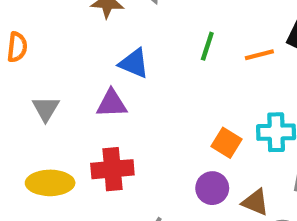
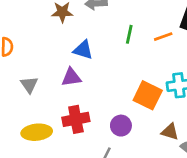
orange square: (227, 143) -> (148, 95), size x1.5
purple circle: (212, 188) -> (121, 126), moved

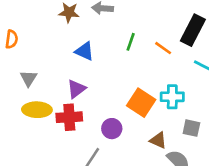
orange line: (163, 37) -> (163, 48), turned 48
purple triangle: (71, 77) -> (76, 89), moved, turned -36
yellow ellipse: (37, 132) -> (37, 110), moved

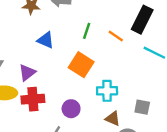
purple triangle: (76, 89) -> (27, 73), moved
cyan cross: (172, 97) -> (107, 91), moved
orange square: (141, 103) -> (81, 65), moved

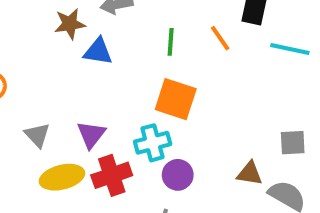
orange line: (116, 36) -> (220, 38), turned 35
blue triangle: (46, 40) -> (98, 51), moved
cyan cross: (107, 91) -> (153, 143), moved

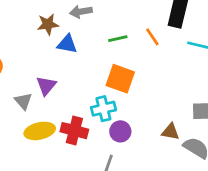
green line: (171, 42) -> (118, 39), turned 72
purple triangle: (91, 135) -> (46, 86), moved
red cross: (112, 175) -> (74, 131), turned 32

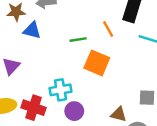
green line: (118, 39) -> (78, 40), moved
orange square: (120, 79) -> (97, 63), moved

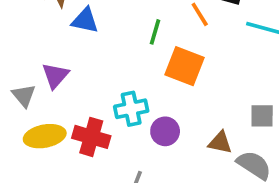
green line: (78, 40) -> (155, 32), turned -63
purple circle: (74, 111) -> (165, 131), moved

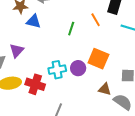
orange square: (184, 66) -> (98, 59), moved
purple circle: (165, 131) -> (78, 68), moved

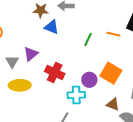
orange line: (96, 20) -> (113, 34), turned -56
cyan cross: (57, 70) -> (76, 95), moved
red cross: (35, 84) -> (55, 72), moved

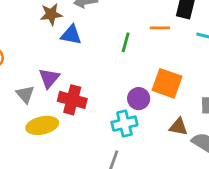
red cross: (55, 72) -> (72, 100), moved

